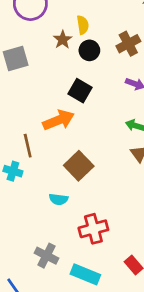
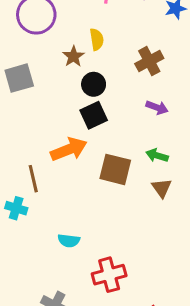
black circle: (89, 50) -> (94, 84), moved
black square: (80, 91) -> (94, 115), turned 35
brown square: (79, 166) -> (115, 169), moved, turned -32

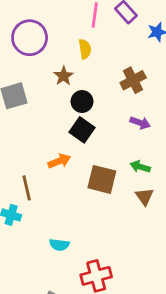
yellow semicircle: (97, 39) -> (85, 49), moved
black square: (94, 115) -> (82, 130), turned -30
orange arrow: (69, 149) -> (59, 161), size x0.7

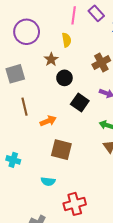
black square: (82, 130) -> (80, 102), moved
brown square: (102, 179) -> (61, 150), moved
brown line: (27, 188) -> (24, 107), moved

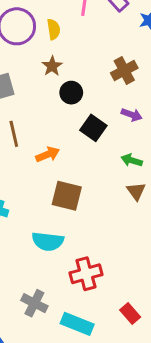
yellow semicircle: (67, 40) -> (54, 29), moved
cyan semicircle: (48, 181) -> (48, 241), size x1.5

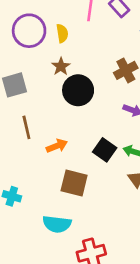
black circle: (71, 93) -> (78, 90), size x1.5
black square: (93, 128) -> (105, 150), moved

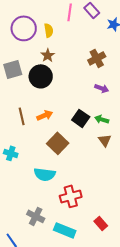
black circle: (78, 90) -> (41, 76), moved
brown line: (26, 127) -> (22, 116), moved
brown square: (74, 183) -> (58, 143), turned 30

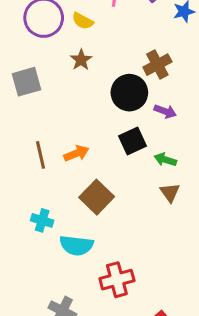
yellow semicircle: (49, 30) -> (83, 21), turned 128
black circle: (41, 76) -> (129, 93), moved
black square: (81, 118) -> (132, 141), moved, turned 30
cyan cross: (11, 153) -> (42, 220), moved

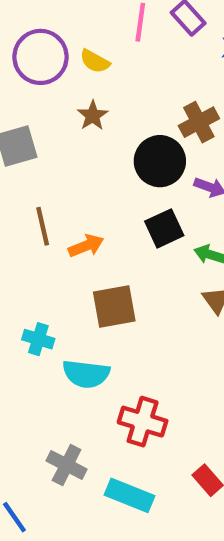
brown line: (41, 155) -> (43, 226), moved
brown square: (97, 197) -> (114, 307), turned 36
red cross: (117, 280) -> (143, 422), turned 32

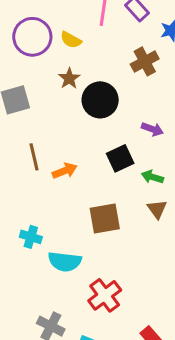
brown cross: (199, 122) -> (145, 61), moved
black circle: (160, 161) -> (100, 100), moved
brown square: (114, 307) -> (105, 218), moved
red cross: (143, 422) -> (105, 295), turned 36

